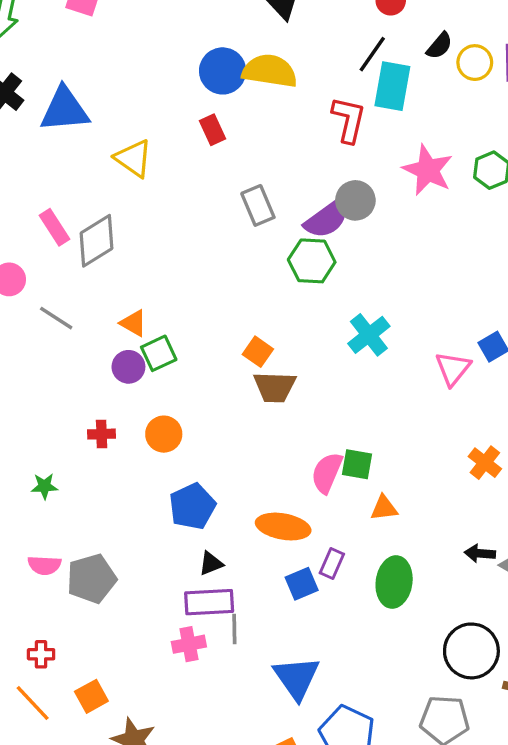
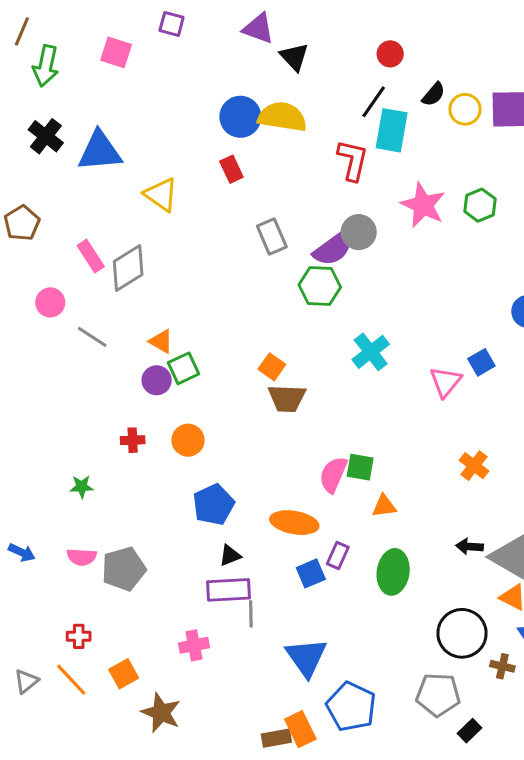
pink cross: (189, 644) -> (194, 645), moved

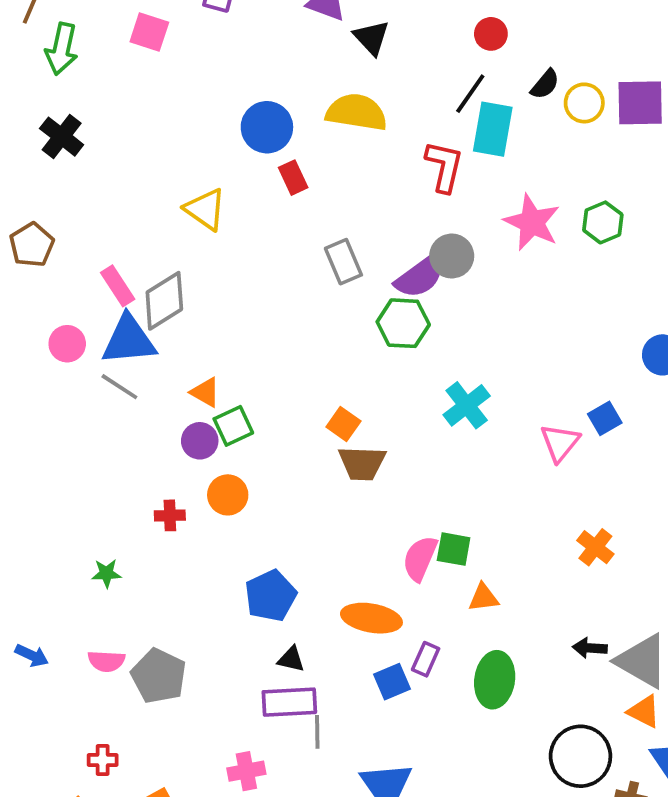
blue circle: (240, 117) -> (267, 127), moved
blue triangle: (100, 151) -> (129, 340), moved
orange circle: (188, 440) -> (228, 495), moved
black triangle: (230, 555) -> (291, 659), turned 35
gray pentagon: (124, 569) -> (159, 676), turned -30

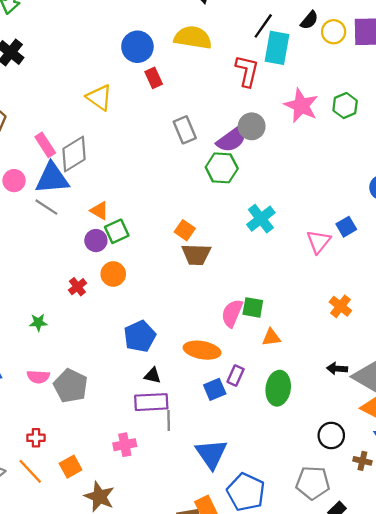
red cross: (170, 515) -> (77, 287), turned -36
black circle: (580, 756) -> (331, 435), size x0.7

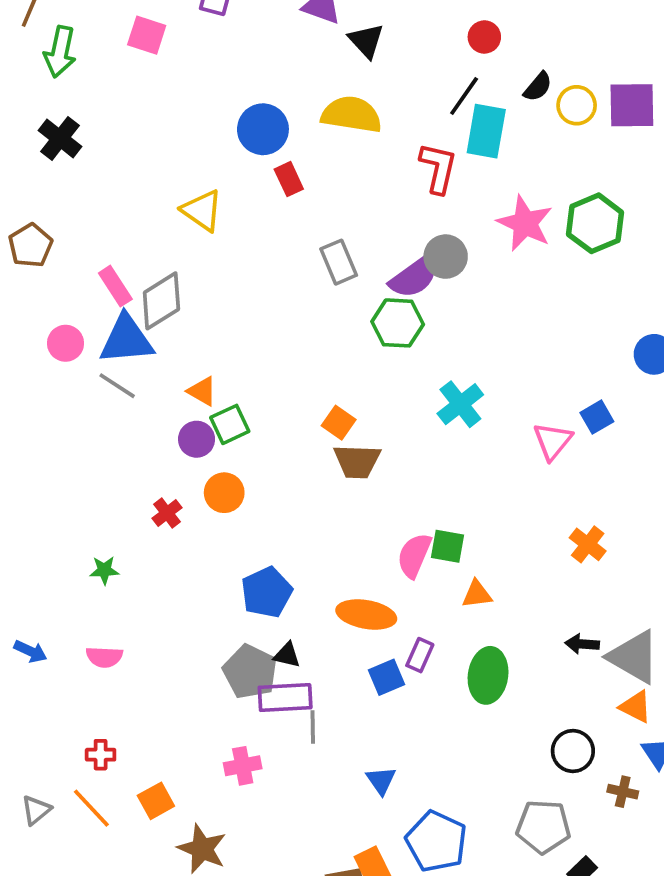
green hexagon: (345, 106) -> (595, 223), size x1.4
gray pentagon: (71, 386) -> (250, 672), moved
blue triangle: (211, 454) -> (381, 781), size x0.6

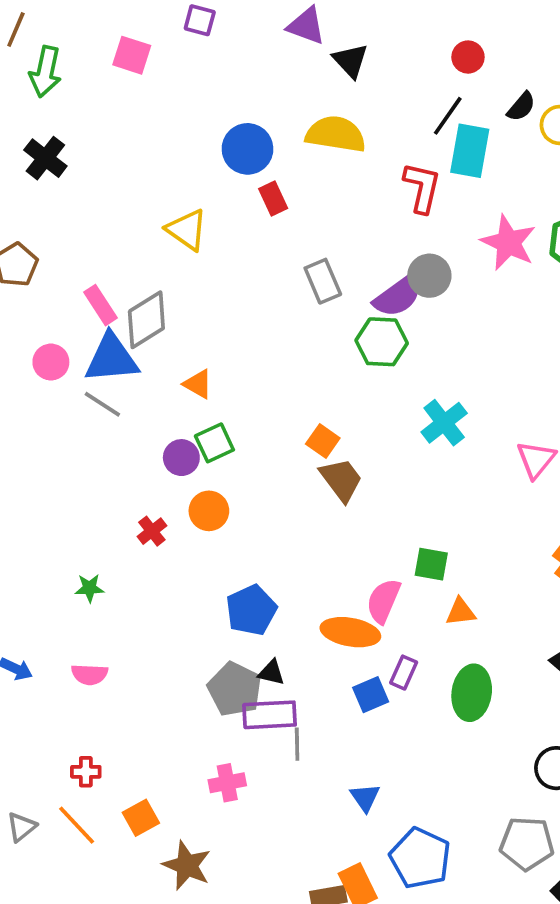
orange triangle: (202, 391) -> (198, 384), moved
brown trapezoid: (357, 461) -> (341, 480), turned -129
pink semicircle: (414, 555) -> (383, 601), moved

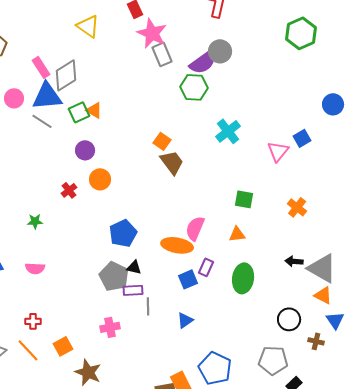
pink star: (508, 243) -> (152, 33), moved
green square: (214, 443) -> (79, 112), moved
green square: (431, 564) -> (244, 199), moved
purple rectangle: (270, 715) -> (133, 290), size x0.7
blue triangle: (365, 797) -> (185, 320), moved, turned 30

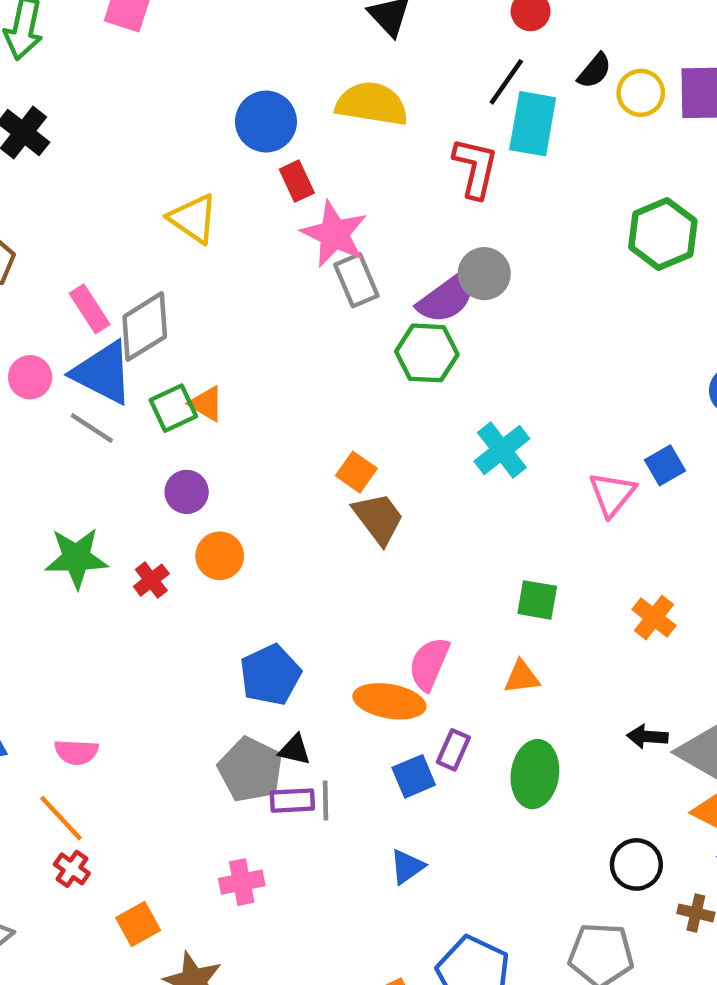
blue triangle: (47, 96) -> (103, 373), turned 32
green star: (35, 221) -> (76, 558), moved, size x1.8
gray line: (148, 306) -> (325, 801), moved
red cross: (33, 321) -> (72, 869), turned 35
orange line: (28, 350) -> (61, 818), moved

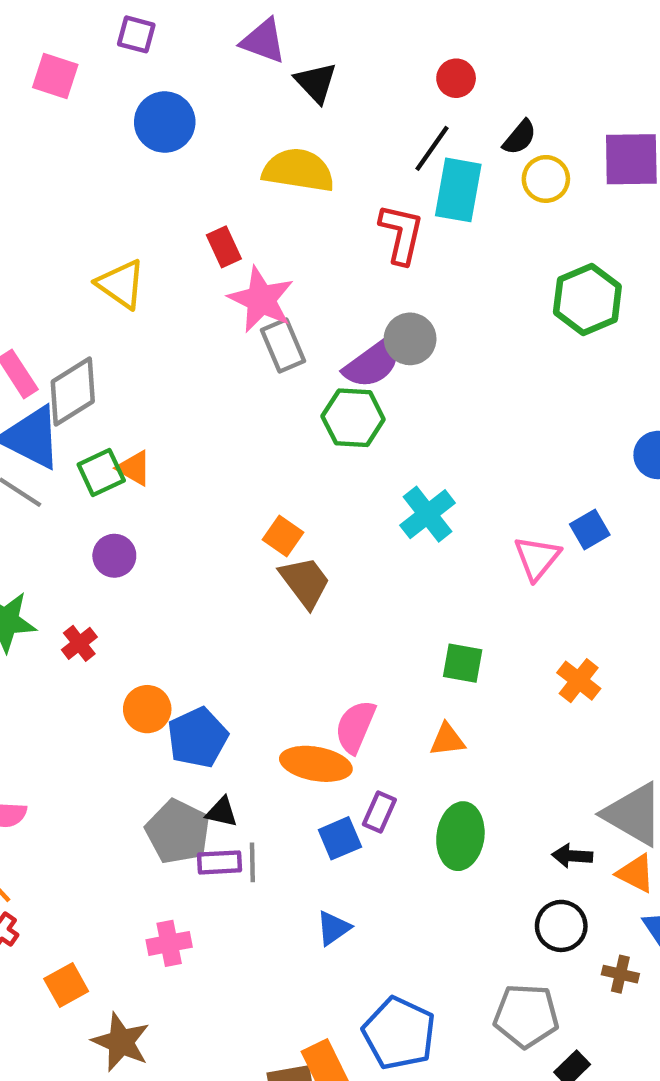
yellow circle: (641, 93) -> (546, 179), moved
blue circle: (266, 122) -> (165, 122), moved
orange circle: (220, 556) -> (147, 709), moved
black arrow: (647, 737) -> (572, 856), moved

